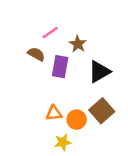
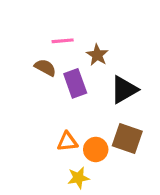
pink line: (50, 33) -> (63, 41), turned 30
purple rectangle: (60, 67) -> (75, 83), turned -30
brown square: (102, 111) -> (127, 138), turned -30

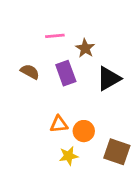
brown semicircle: (45, 68) -> (30, 72), moved
brown square: (127, 138) -> (117, 152), moved

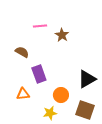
purple rectangle: (66, 73) -> (39, 74), moved
black triangle: (109, 79) -> (87, 79), moved
orange triangle: (59, 124) -> (23, 94), moved

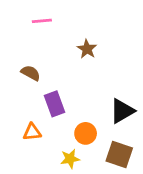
pink line: (40, 26) -> (42, 21), moved

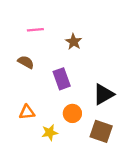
pink line: (42, 21) -> (35, 30), moved
purple rectangle: (55, 104) -> (62, 79), moved
yellow star: (70, 159) -> (50, 133), moved

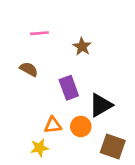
black triangle: (103, 94) -> (101, 105), moved
orange triangle: (27, 112) -> (53, 125), moved
yellow star: (50, 133) -> (39, 148), moved

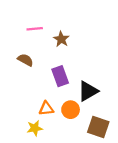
brown star: (82, 47) -> (61, 39), moved

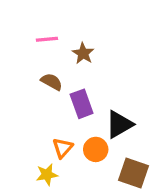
brown semicircle: (25, 60) -> (52, 82), moved
orange triangle: (46, 108) -> (63, 148), turned -42

